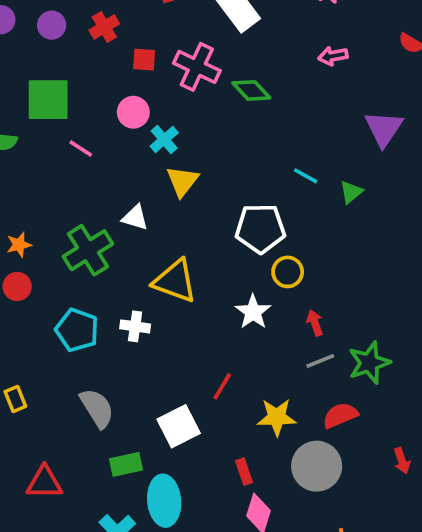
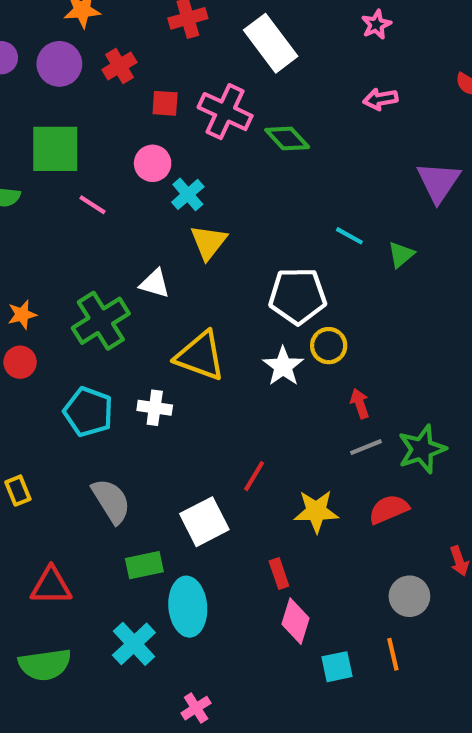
purple circle: (52, 25) -> (59, 64), size x1.4
white star: (253, 312) -> (283, 366), moved
gray circle: (317, 466) -> (409, 596), moved, size x0.7

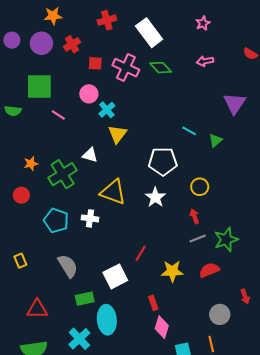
green diamond: (287, 138) -> (161, 68), moved
orange star: (22, 315) -> (31, 164), moved
yellow circle: (329, 346) -> (200, 187), moved

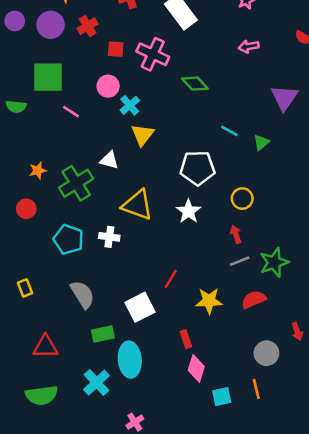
green diamond: (161, 68) -> (195, 84), moved

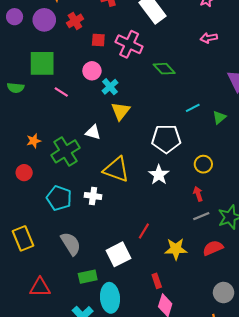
cyan line: (229, 131) -> (193, 108), turned -56
yellow rectangle: (25, 288) -> (23, 238), size x1.6

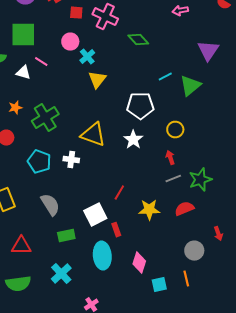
green triangle: (219, 117) -> (190, 86), size x1.6
white triangle: (93, 132) -> (23, 73), moved
red rectangle: (157, 281) -> (116, 230), moved
cyan ellipse: (110, 298) -> (102, 256), moved

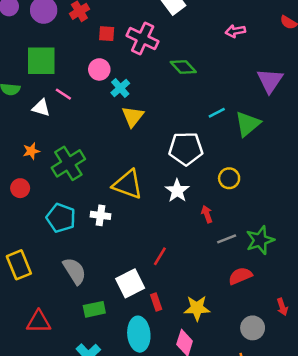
red arrow: (170, 158) -> (207, 214), moved
yellow star: (149, 210) -> (197, 308), moved

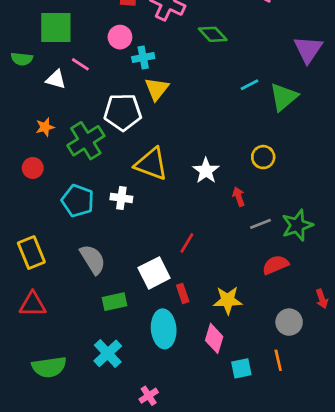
cyan cross: (120, 88) -> (143, 58), turned 30
white pentagon: (186, 149) -> (123, 112), moved
red triangle: (39, 322) -> (33, 304), moved

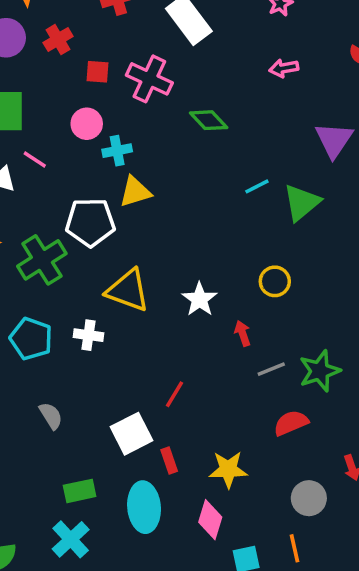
yellow triangle: (157, 89) -> (135, 192), turned 35
gray semicircle: (93, 259) -> (51, 416), size x0.7
green rectangle: (115, 302) -> (80, 491), moved

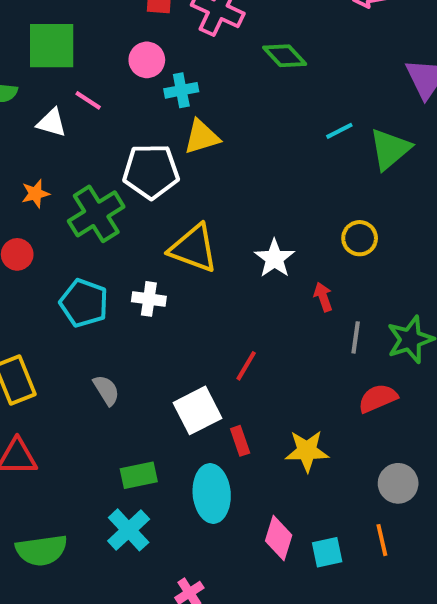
gray line: (271, 369) -> (356, 337), turned -60
pink diamond: (210, 520) -> (279, 538), moved

